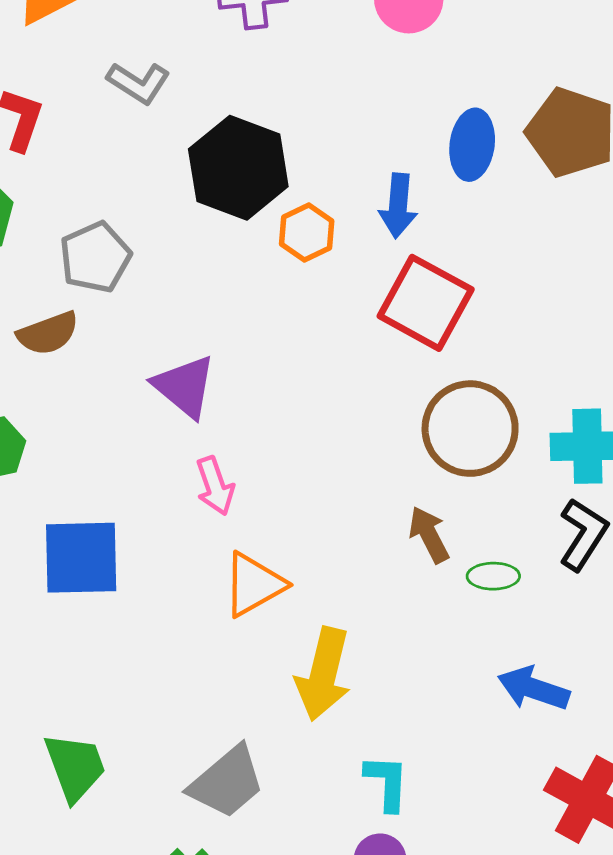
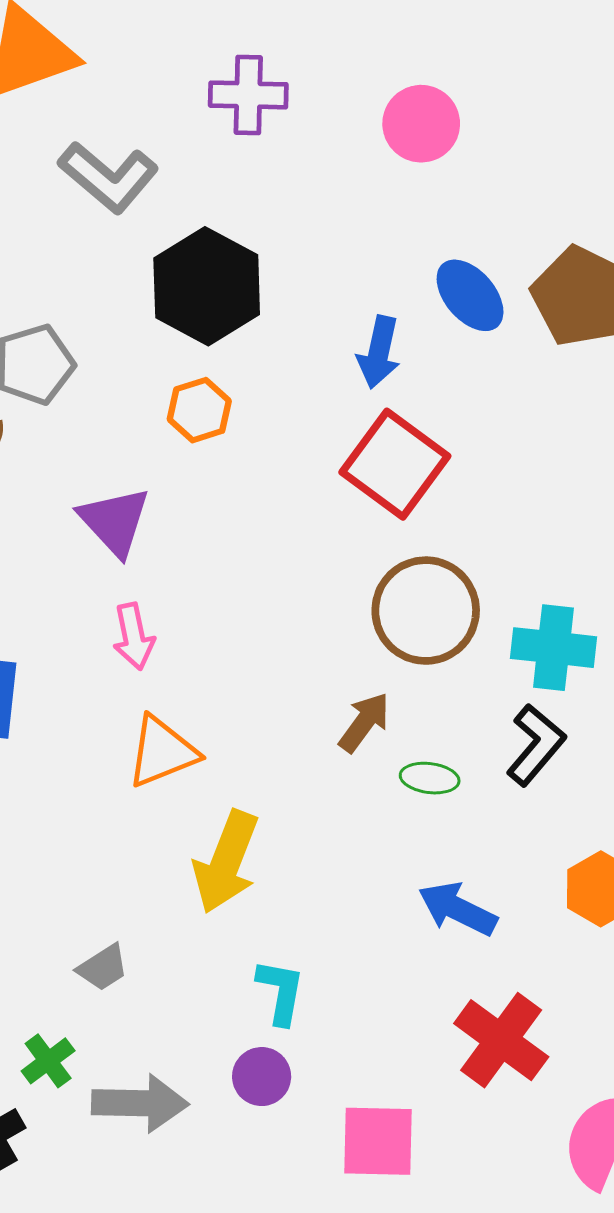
gray L-shape: (139, 83) -> (108, 177), size x1.4
blue ellipse: (472, 145) -> (470, 295), turned -56
orange hexagon: (307, 232) -> (199, 410), moved
brown arrow: (429, 535) -> (364, 722), turned 56
gray trapezoid: (227, 782) -> (103, 968), size x0.6

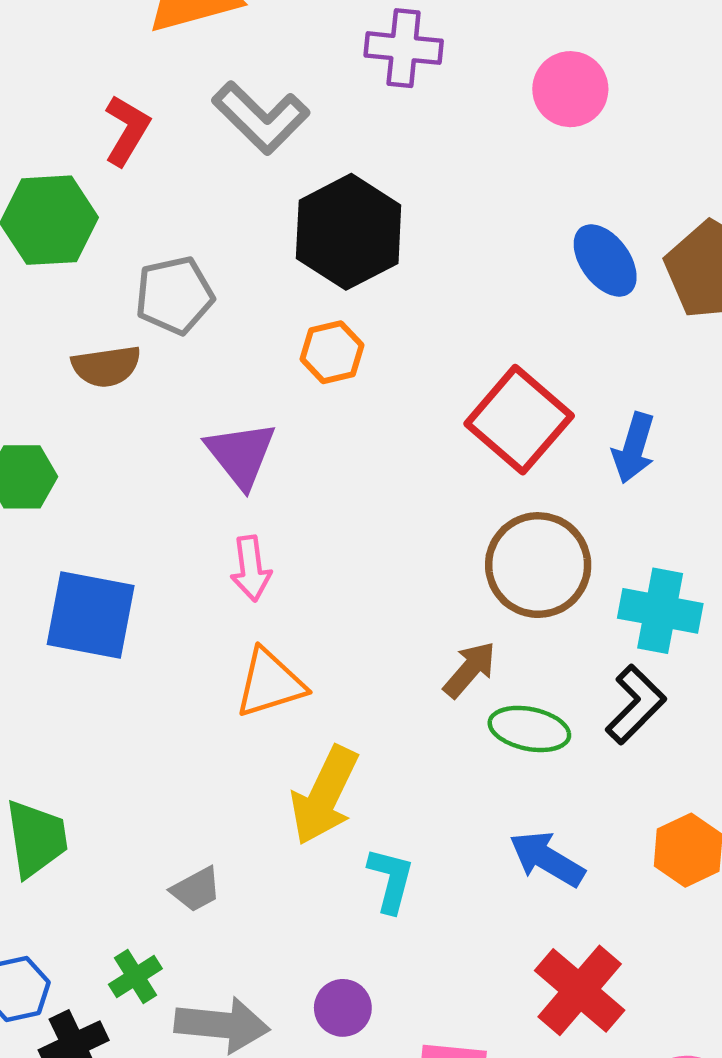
blue arrow: (379, 352) -> (634, 448), moved
green ellipse: (430, 778) -> (529, 729), size x1.4
cyan L-shape: (281, 992) -> (391, 880), moved

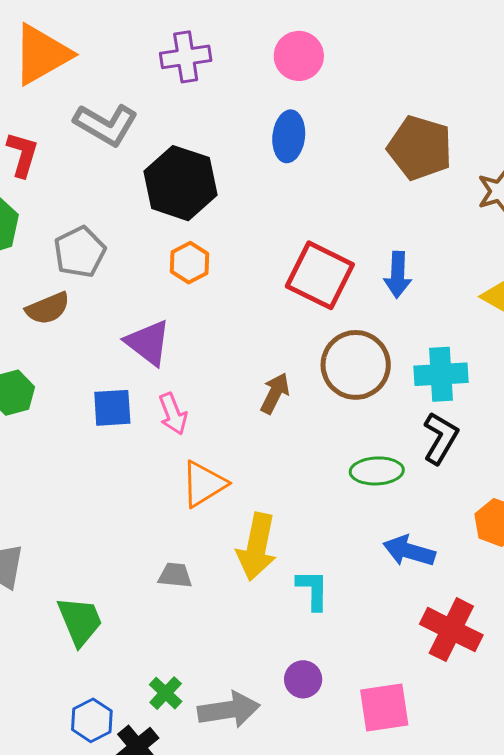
blue ellipse: (605, 260) -> (289, 136), moved, turned 57
blue square: (91, 615) -> (112, 408), moved, size x0.7
brown arrow: (470, 670) -> (275, 393), moved
gray trapezoid: (196, 889) -> (175, 575), moved, turned -132

